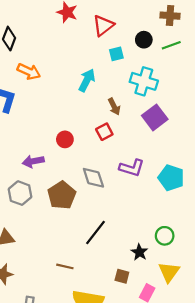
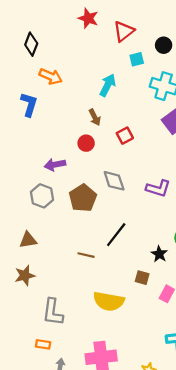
brown arrow: (114, 107) -> (95, 117), moved
purple L-shape: (132, 168) -> (158, 188), moved
brown line: (65, 266) -> (86, 255), moved

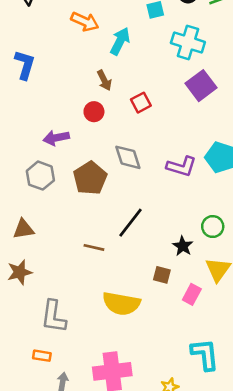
orange arrow: (51, 76) -> (85, 22), moved

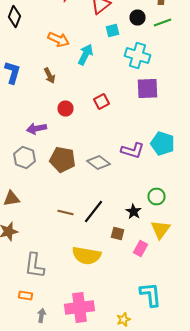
brown arrow: (104, 80) -> (50, 76), moved
purple square: (201, 86) -> (148, 88), turned 35
gray diamond: (128, 157) -> (98, 162), moved, turned -35
brown pentagon: (90, 178) -> (62, 160), turned -30
black line: (131, 223) -> (94, 212), moved

